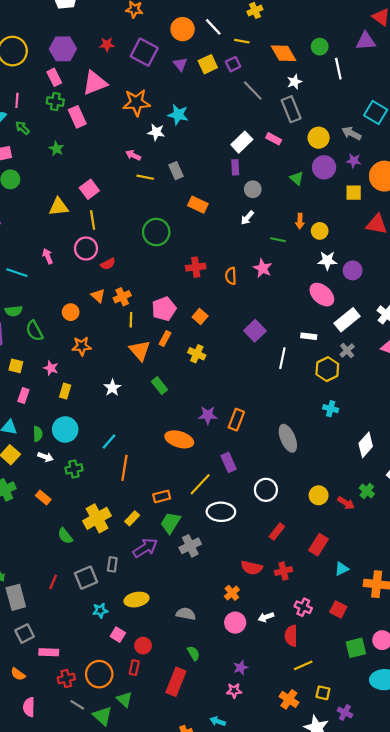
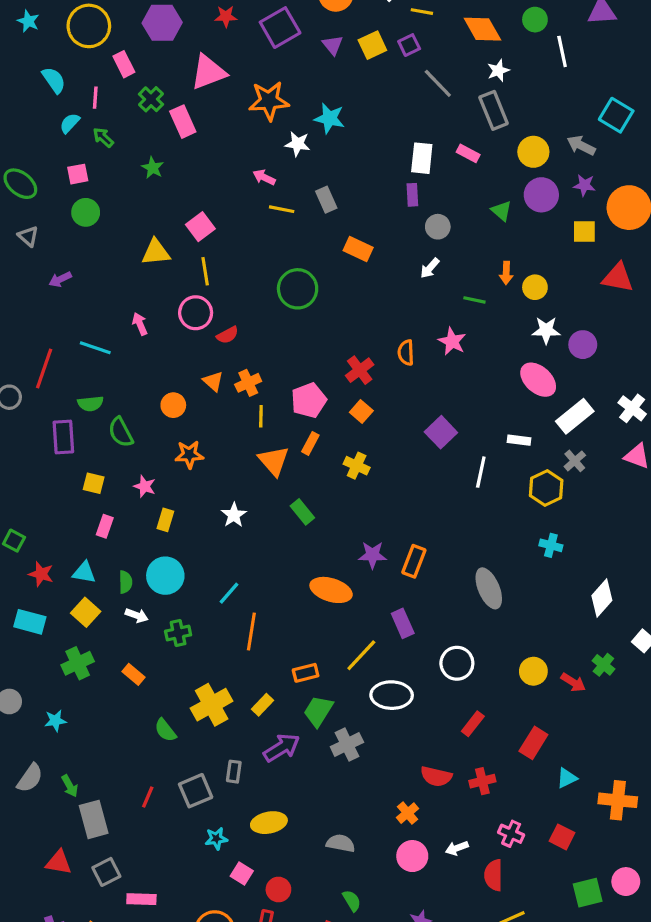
purple square: (144, 52) -> (280, 28), turned 32
pink rectangle: (54, 77) -> (124, 64), moved
green cross: (55, 101) -> (151, 99), turned 35
white rectangle: (242, 142) -> (422, 158), turned -40
red cross: (196, 267) -> (360, 370), moved, turned -30

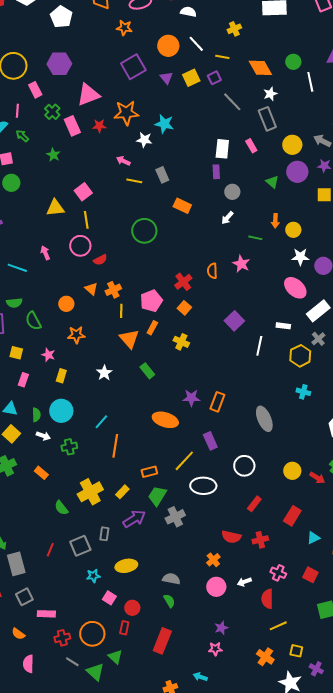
red star: (226, 16) -> (99, 126), moved
pink rectangle: (468, 153) -> (251, 146), turned 32
green semicircle: (352, 901) -> (169, 601), moved

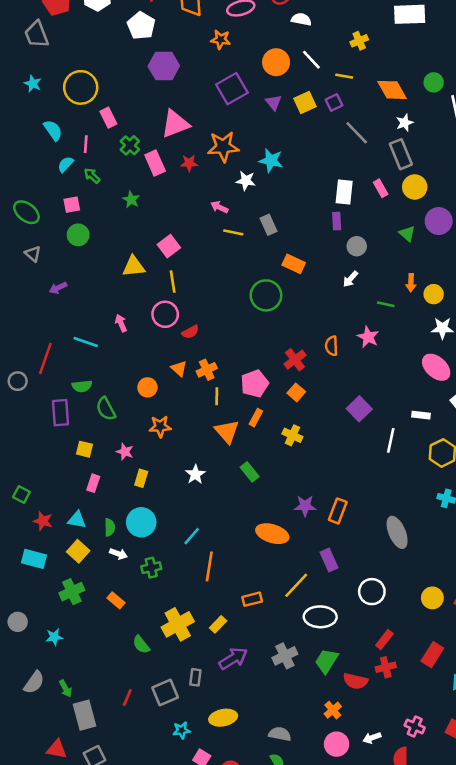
purple hexagon: (59, 64) -> (164, 66), moved
yellow circle: (292, 145) -> (415, 187), moved
green circle: (144, 231) -> (266, 295), moved
green trapezoid: (157, 496) -> (326, 661), moved
red cross: (260, 540) -> (386, 667), moved

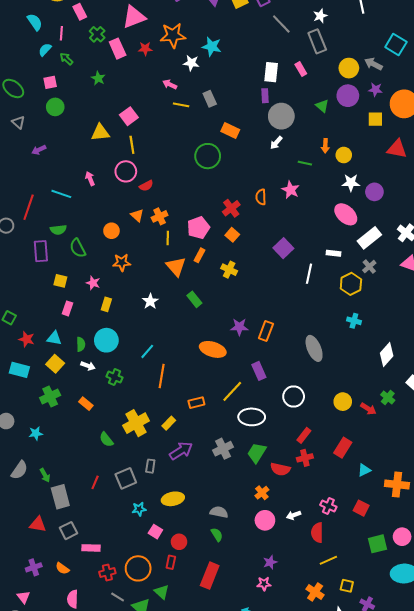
yellow circle: (415, 187) -> (349, 68), moved
gray circle: (357, 246) -> (281, 116), size x1.6
green cross: (151, 568) -> (115, 377), turned 35

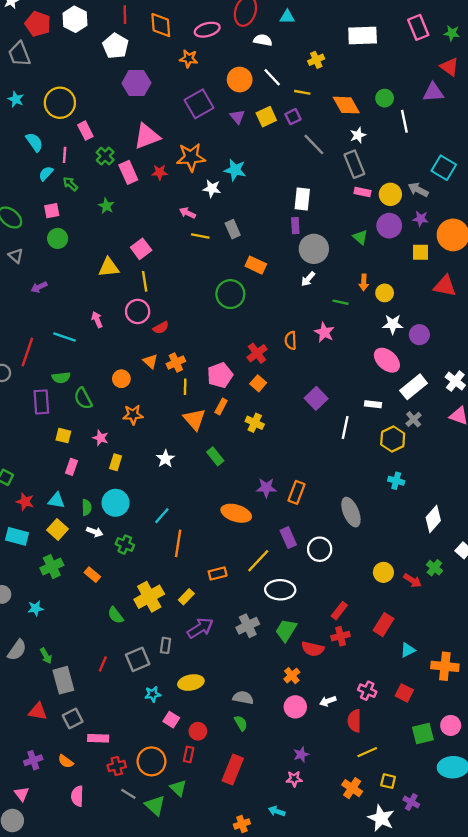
pink rectangle: (301, 69) -> (363, 192), moved, turned -48
white circle: (294, 396) -> (320, 549), moved

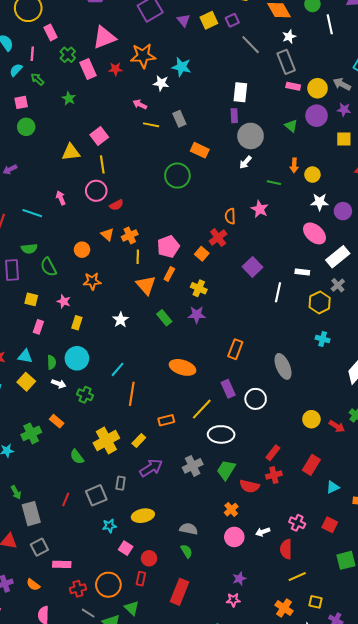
red cross: (257, 353) -> (218, 237), moved
purple star: (266, 488) -> (197, 315), moved
green cross: (52, 567) -> (31, 433), moved

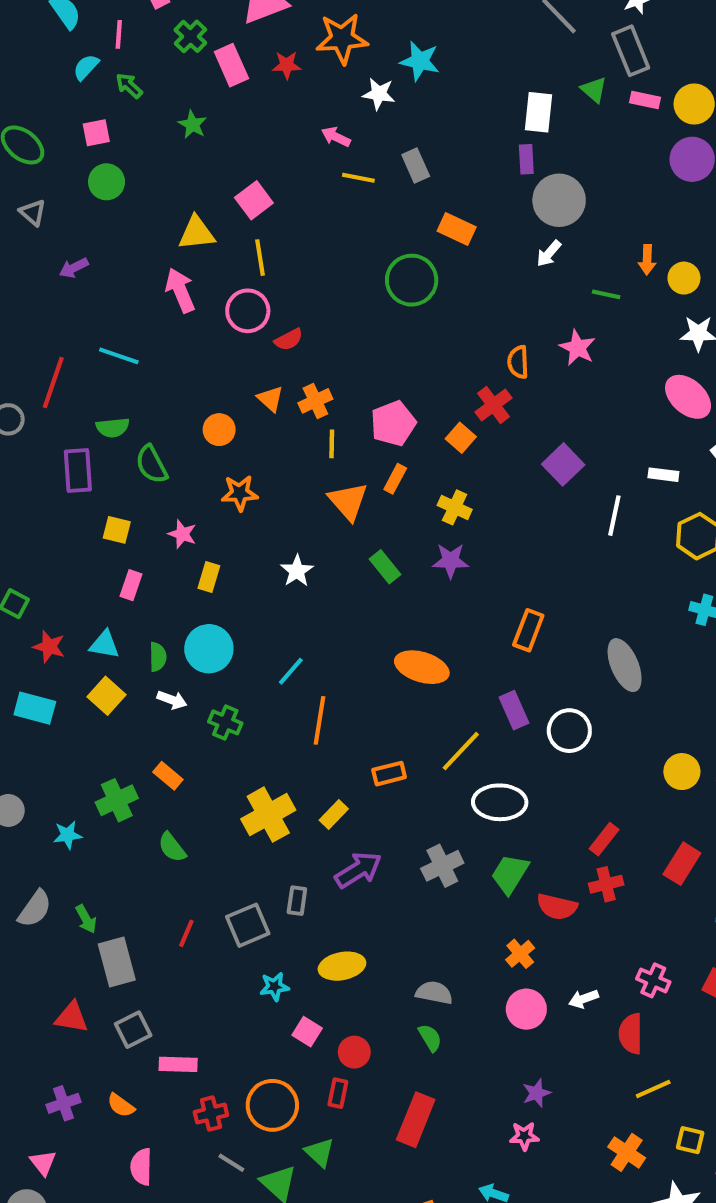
green triangle: (291, 126) -> (594, 90), moved
pink arrow: (61, 198) -> (180, 290), moved, size x1.5
green semicircle: (77, 457) -> (172, 847), moved

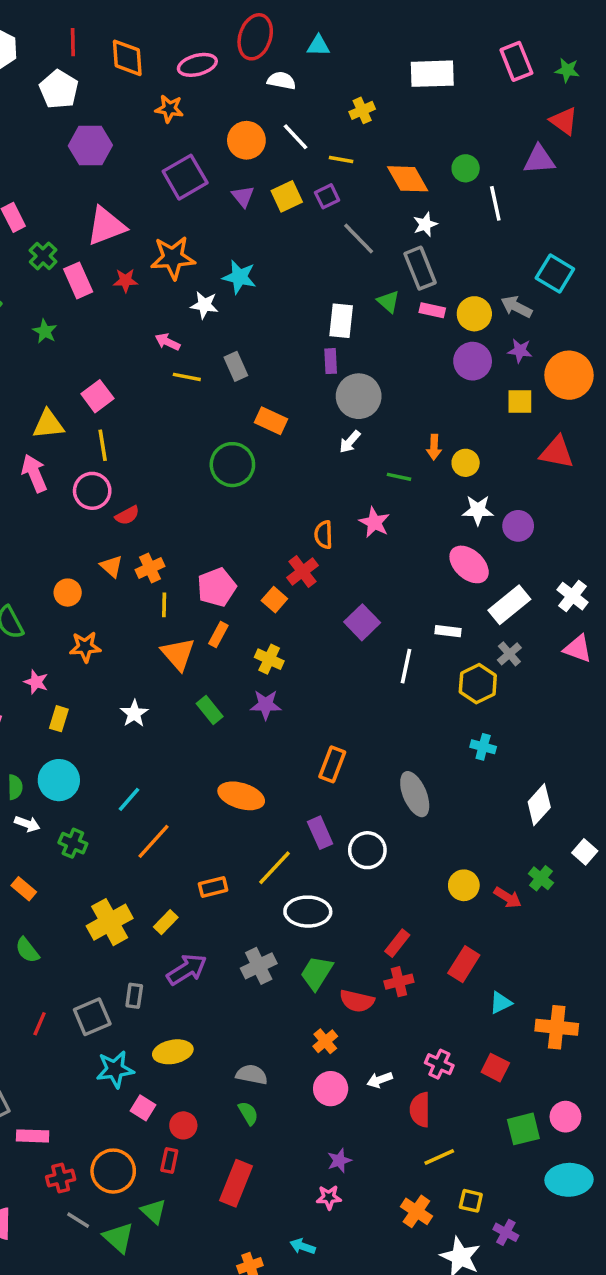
orange line: (319, 720) -> (154, 841), turned 33
cyan star: (274, 987) -> (115, 1069), size x1.5

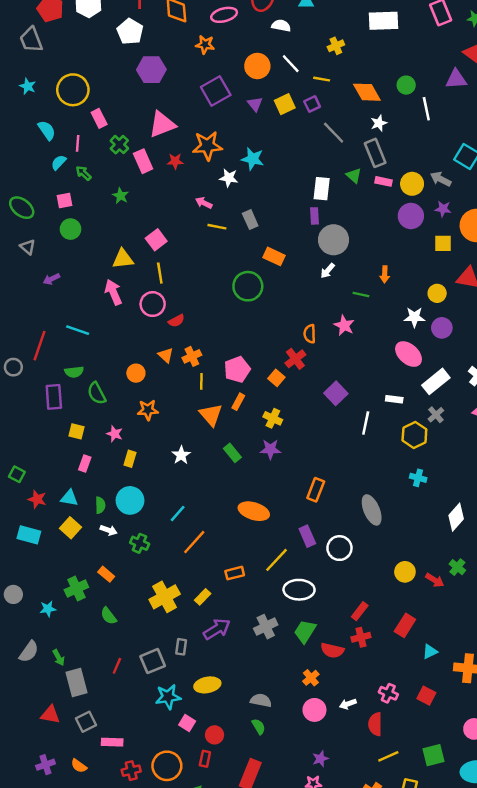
yellow circle: (466, 463) -> (437, 293), moved
green square: (523, 1129) -> (434, 755), moved

